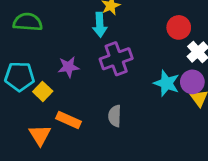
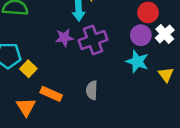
purple star: (69, 67) -> (64, 38), moved
purple circle: (192, 82) -> (141, 35), moved

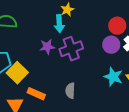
cyan star: (137, 62) -> (113, 77), moved
yellow square: (28, 69) -> (17, 73), size x1.5

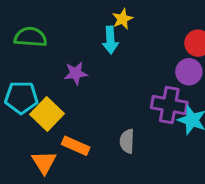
purple star: (47, 47) -> (76, 73), moved
purple cross: (71, 49) -> (169, 105), moved, turned 30

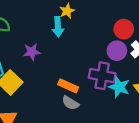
gray semicircle: (127, 141) -> (70, 103), turned -60
orange rectangle: (76, 146) -> (68, 86), moved

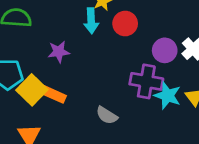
red circle: (124, 29) -> (125, 24), moved
orange rectangle: (68, 86) -> (53, 94), moved

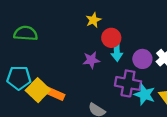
cyan arrow: (91, 21) -> (117, 51), moved
purple star: (59, 52) -> (91, 60), moved

